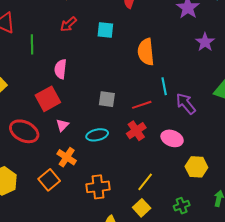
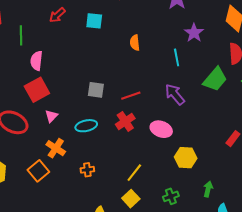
orange semicircle: (146, 52) -> (135, 43), size x0.6
pink semicircle: (60, 69) -> (36, 61), moved
cyan line: (164, 86) -> (177, 57), moved
orange cross: (98, 187) -> (87, 170), moved, size x0.6

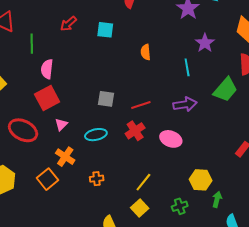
purple arrow: (175, 94) -> (185, 104), turned 120
yellow hexagon: (186, 158) -> (201, 180), moved

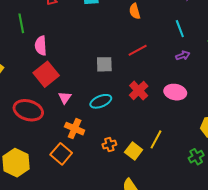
cyan line: (187, 67) -> (180, 29), moved
purple arrow: (185, 104) -> (183, 56), size x0.6
red line: (141, 105) -> (138, 50), moved
yellow square: (140, 208) -> (134, 151), moved

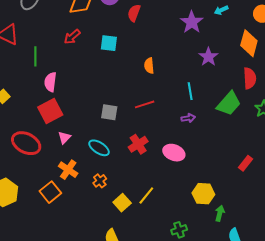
cyan ellipse: (101, 101) -> (99, 148), turned 45
orange cross: (109, 145) -> (100, 181), moved, turned -32
green cross: (196, 157) -> (179, 230), moved

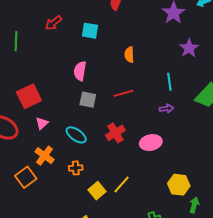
pink semicircle: (50, 82) -> (80, 71), moved
pink ellipse: (174, 153) -> (151, 143), turned -35
orange cross: (100, 181) -> (76, 168), turned 32

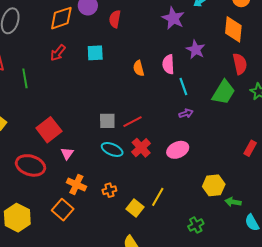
pink semicircle: (80, 71) -> (168, 64), moved
red line: (123, 93) -> (133, 122), moved
cyan ellipse: (76, 135) -> (112, 149), moved
green arrow: (194, 205) -> (233, 202), turned -84

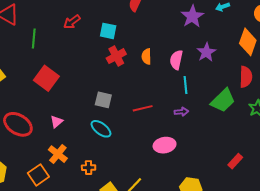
red line: (133, 122) -> (143, 108), moved
red square: (49, 130) -> (46, 78), moved, turned -30
red cross: (141, 148) -> (116, 56), moved

